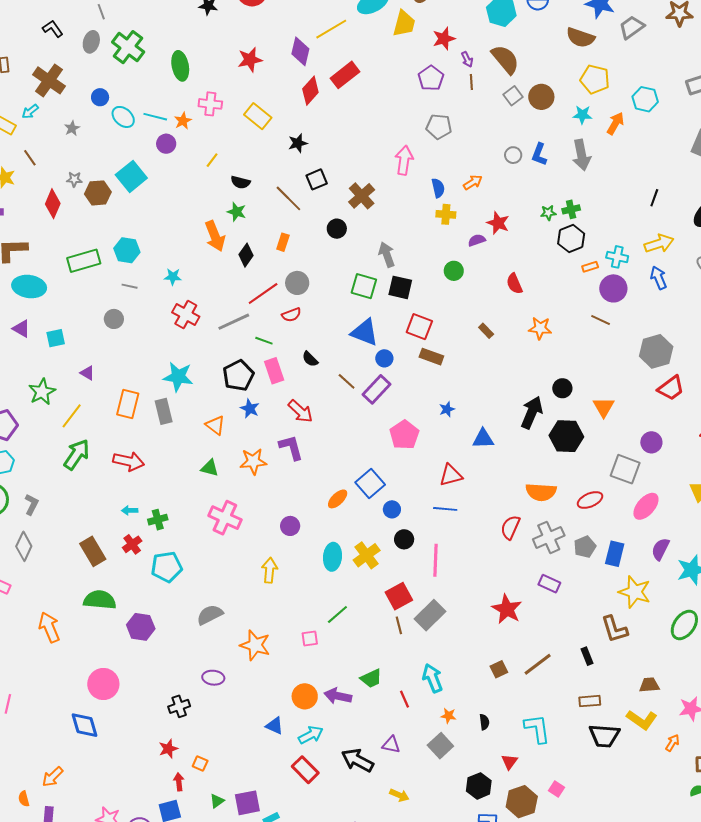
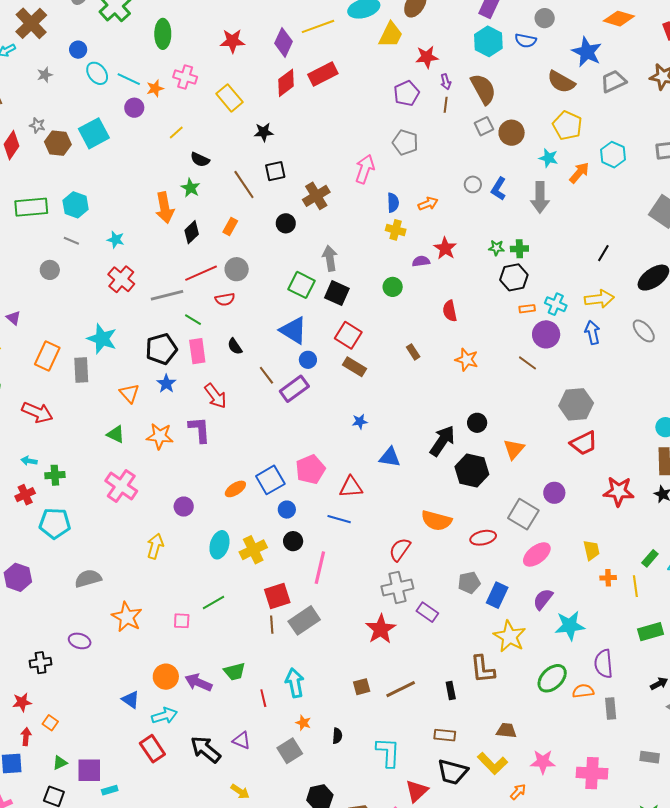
pink pentagon: (404, 435) -> (310, 469), moved
gray cross: (549, 537) -> (397, 587), moved
red triangle: (509, 762) -> (417, 791), moved, size x1.4

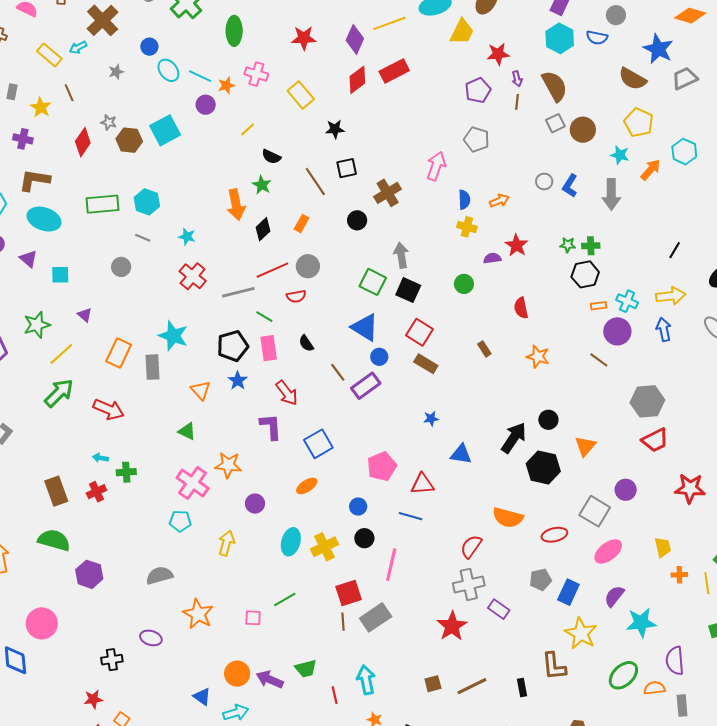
orange star: (160, 436) -> (228, 465), moved
blue square: (270, 480) -> (318, 444), moved
cyan pentagon: (55, 523) -> (180, 521), moved, size x0.7

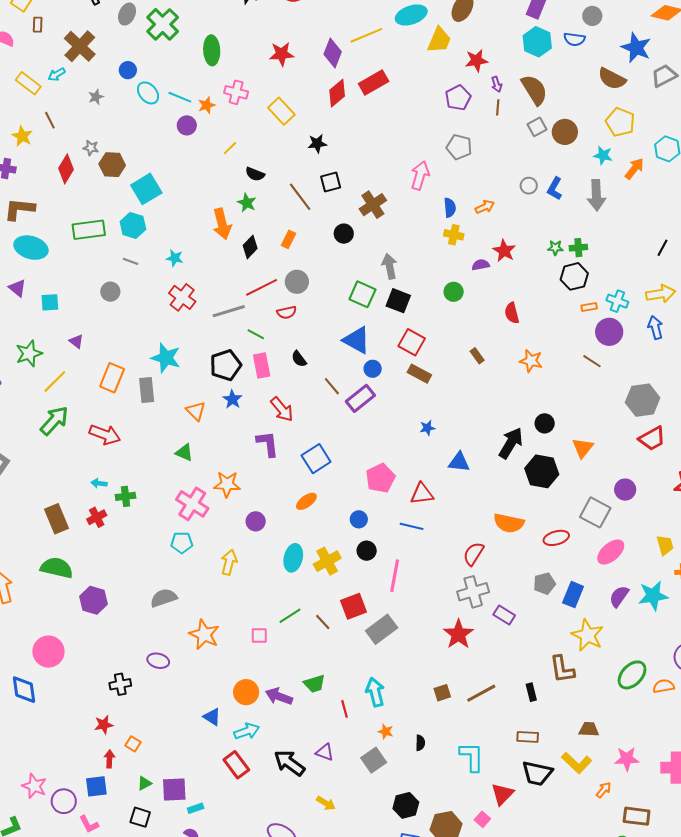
cyan square: (165, 130) -> (146, 189), moved
brown line: (343, 622) -> (323, 622), moved, turned -36
cyan star: (641, 623) -> (653, 596), moved

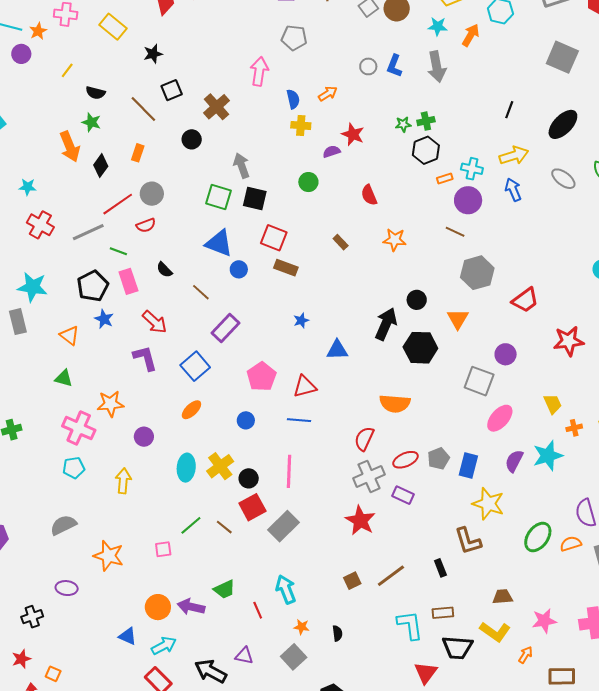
purple rectangle: (360, 398) -> (226, 328), moved
gray hexagon: (643, 400) -> (477, 273), moved
red ellipse: (556, 538) -> (406, 460), moved
black circle: (367, 551) -> (249, 478), moved
cyan L-shape: (472, 757) -> (410, 625), moved

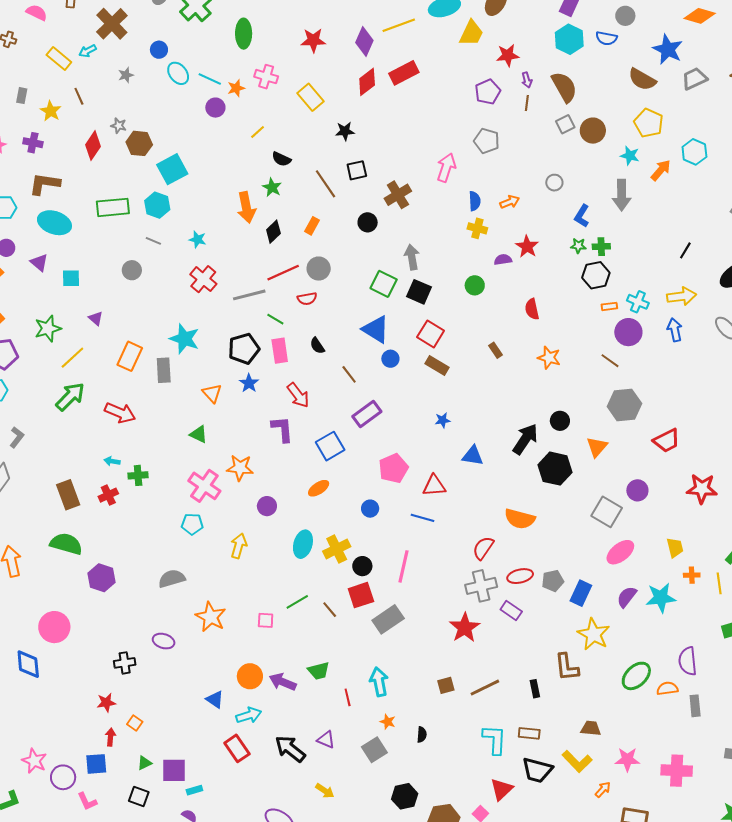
blue L-shape: (394, 66) -> (582, 216), moved

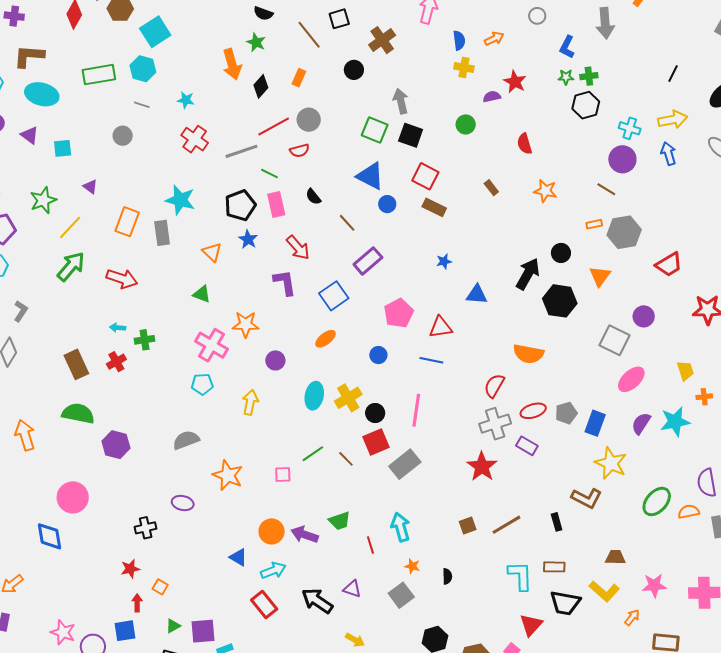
orange rectangle: (609, 306) -> (594, 224), moved
brown L-shape: (567, 667) -> (587, 498), turned -52

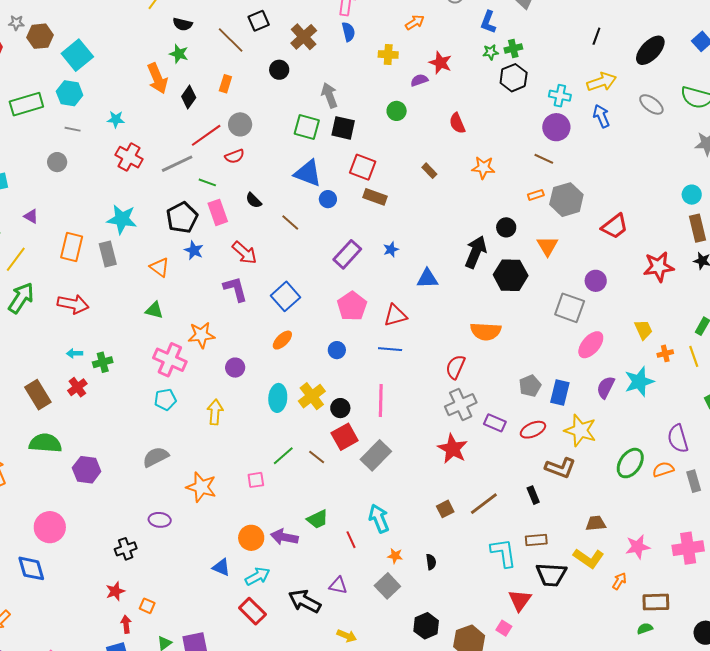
blue semicircle: (459, 40) -> (348, 32), moved
purple rectangle: (368, 261) -> (347, 254), moved
red ellipse: (533, 411) -> (533, 430), moved

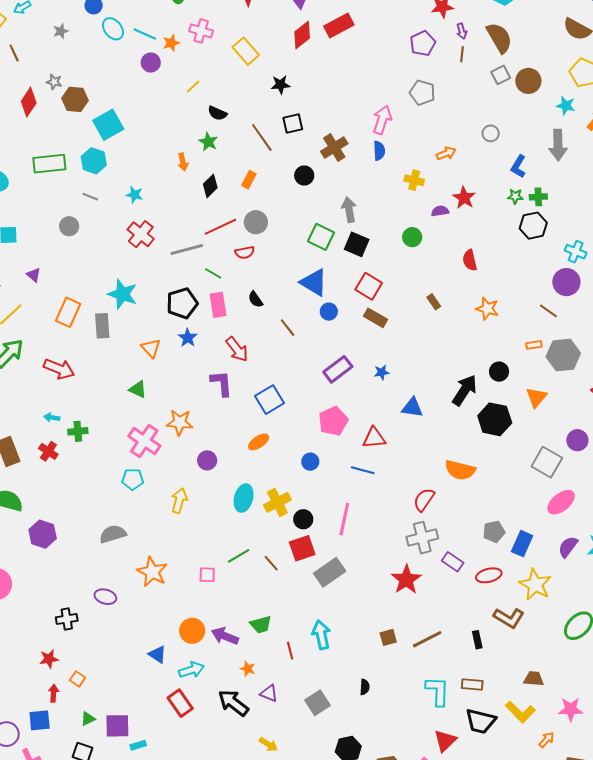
orange arrow: (157, 78) -> (183, 162), size x0.6
red cross: (77, 387) -> (48, 451), turned -30
orange star: (395, 556) -> (248, 669), moved

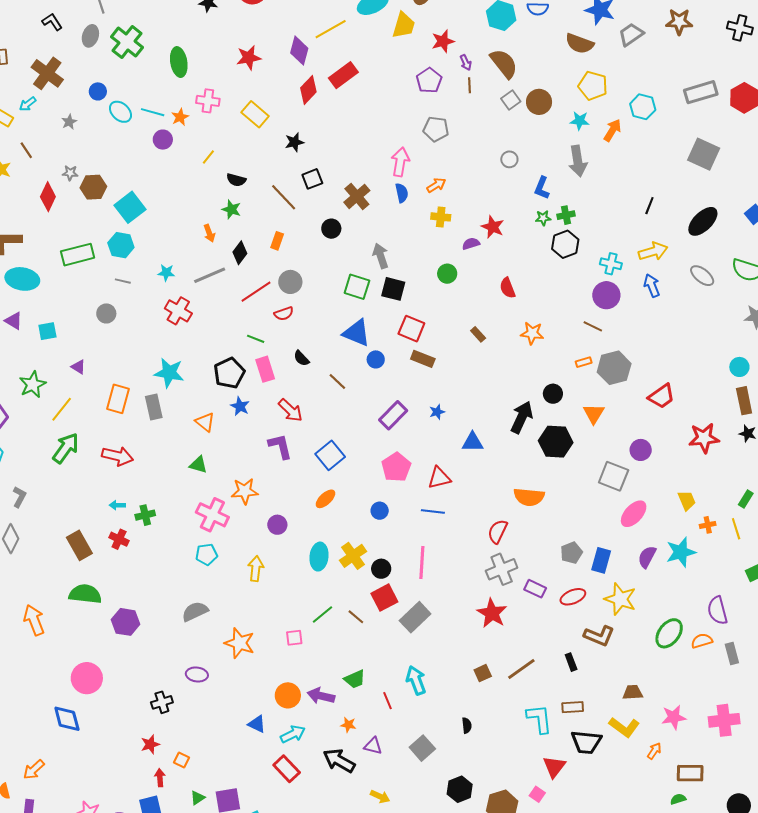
orange arrow: (446, 153) -> (436, 185), moved
gray line: (187, 249) -> (210, 275), moved

